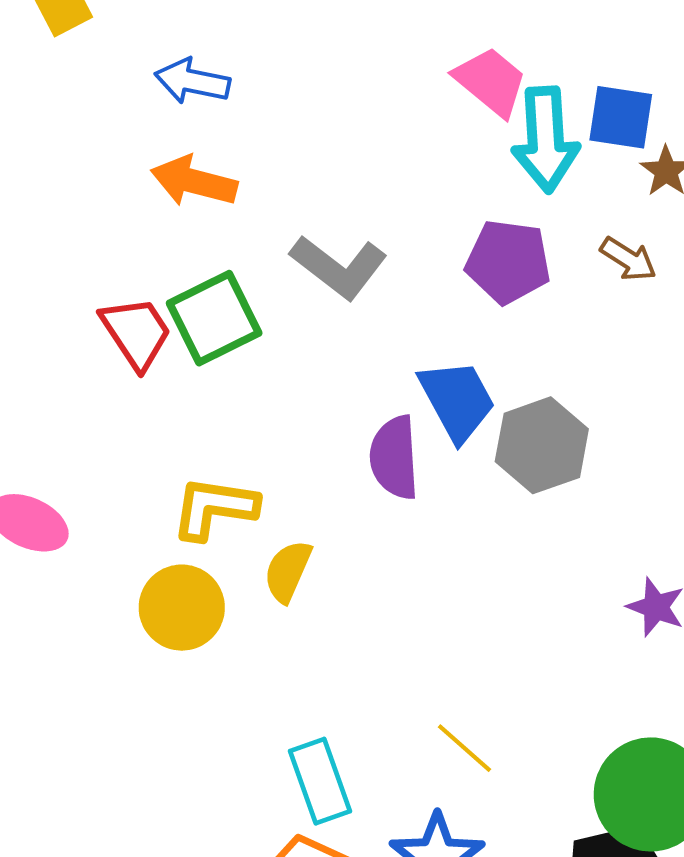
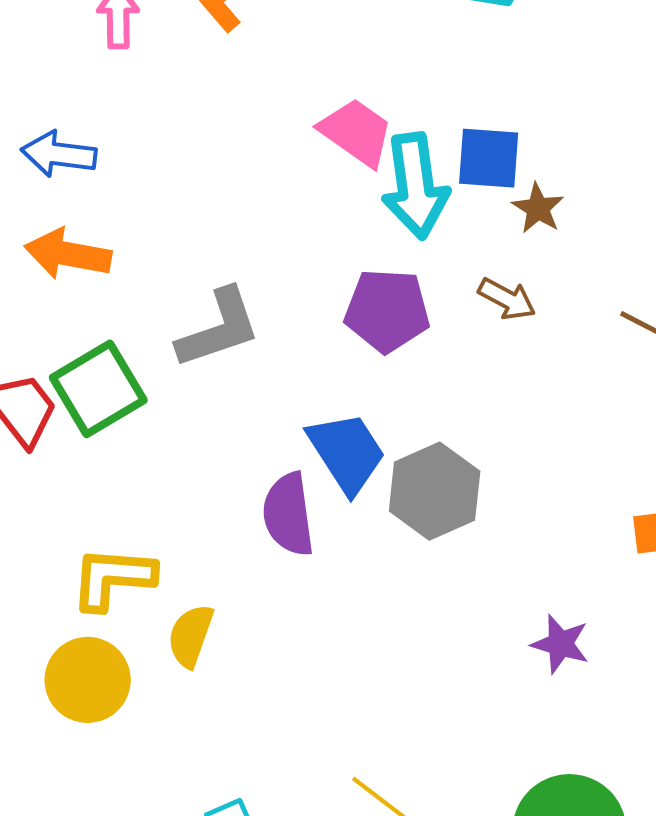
gray L-shape: (339, 267) -> (219, 328), turned -52

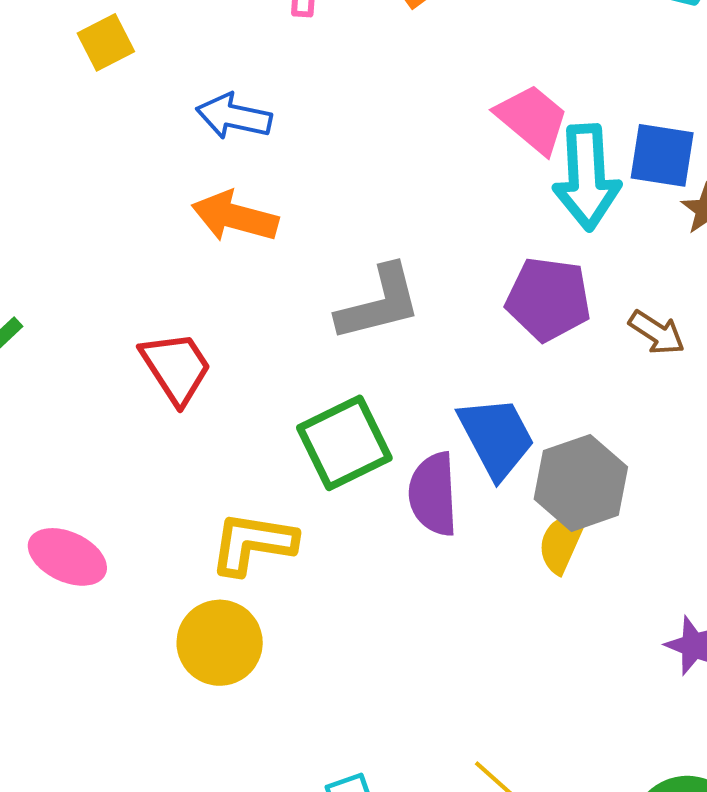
brown arrow: (507, 299) -> (657, 333), moved
green square: (98, 389) -> (344, 443), moved
yellow semicircle: (191, 636) -> (562, 542), moved

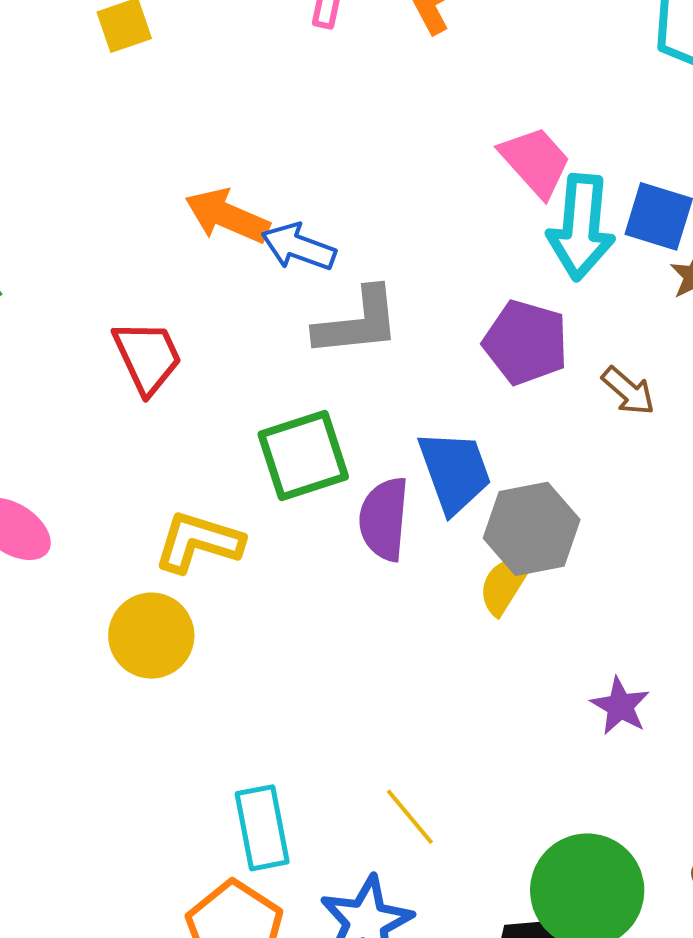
blue arrow: (234, 116) -> (299, 247), moved

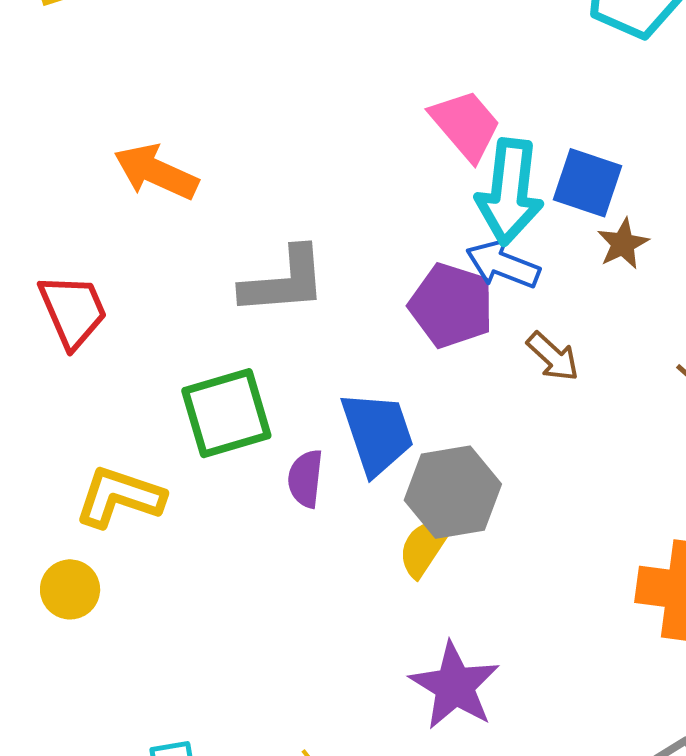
blue arrow: (299, 247) -> (503, 264), moved
purple semicircle: (384, 519) -> (305, 479), size x0.7
yellow circle: (151, 636) -> (70, 589), size x0.7
purple star: (620, 706) -> (455, 686), moved, size x1.5

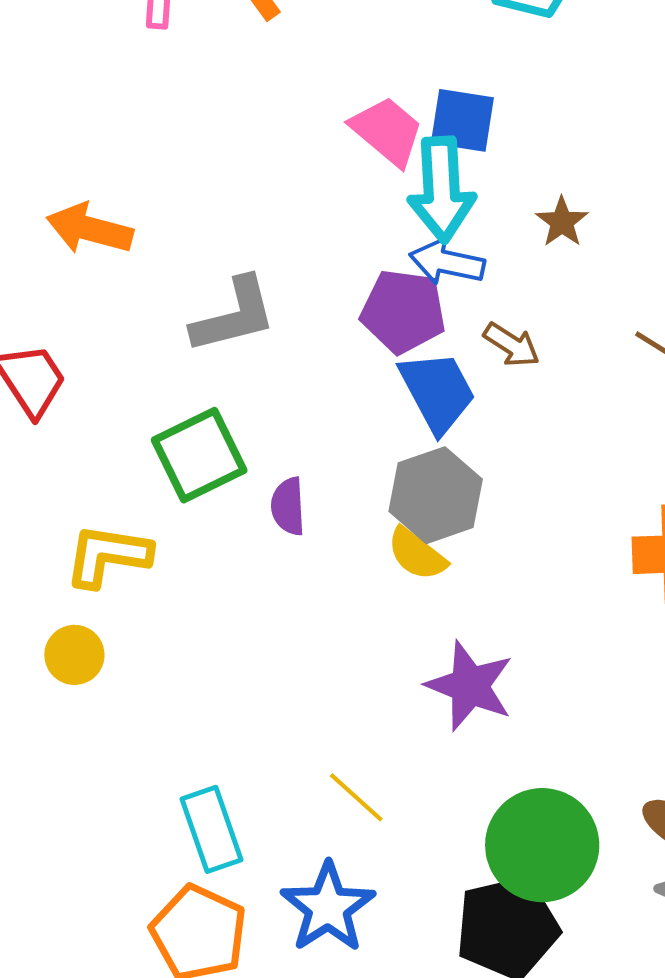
blue square: (588, 183) -> (462, 120), moved
blue trapezoid: (377, 433) -> (437, 392), moved
yellow semicircle: (424, 547) -> (417, 554), turned -76

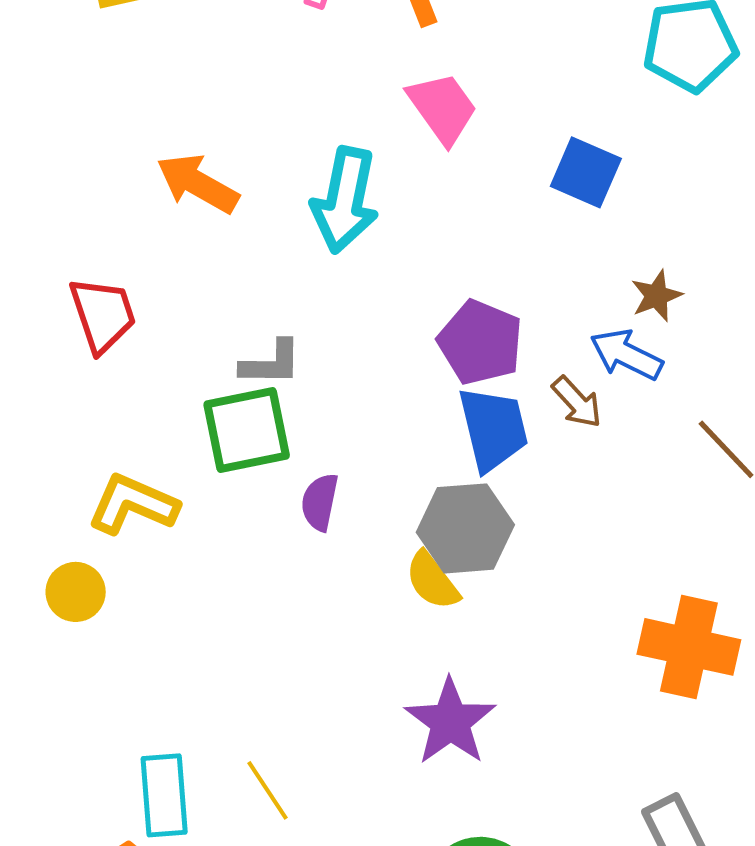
pink trapezoid: (387, 131) -> (442, 108), moved
cyan arrow: (442, 189) -> (345, 200), moved
blue arrow: (447, 262) -> (626, 355), moved
gray L-shape: (234, 315) -> (271, 363), moved, size x0.7
yellow line: (356, 797) -> (267, 790), moved

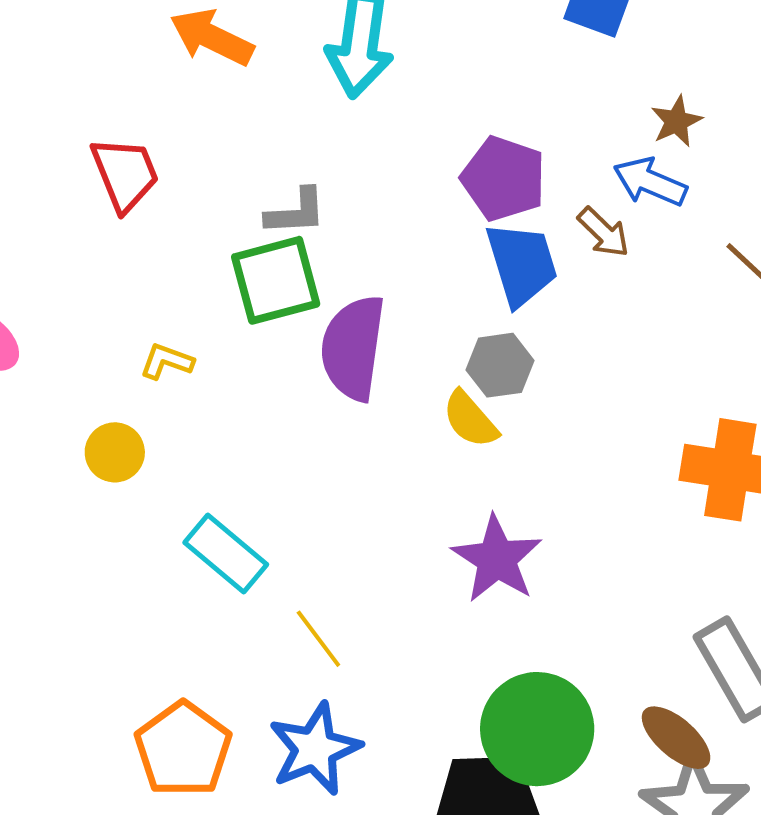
purple semicircle: (320, 502) -> (353, 348), size x1.8
yellow L-shape: (133, 504) -> (167, 361), size x0.6
gray hexagon: (465, 528) -> (500, 365), size x0.7
cyan rectangle: (164, 795) -> (226, 554), moved, turned -42

